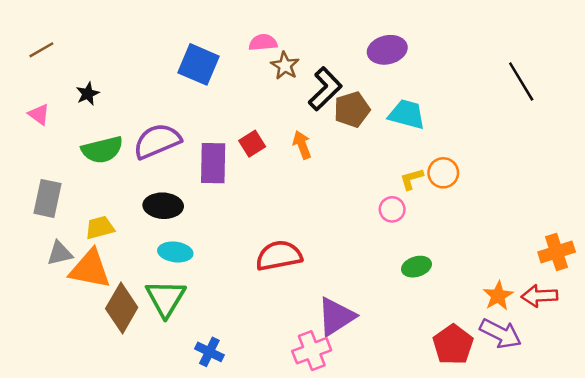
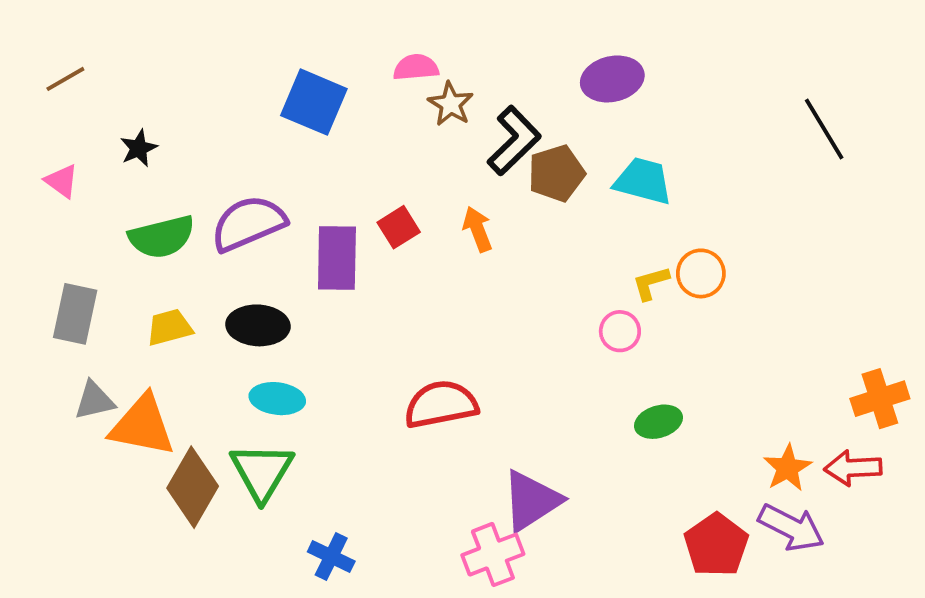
yellow trapezoid: (100, 228) -> (169, 327), moved

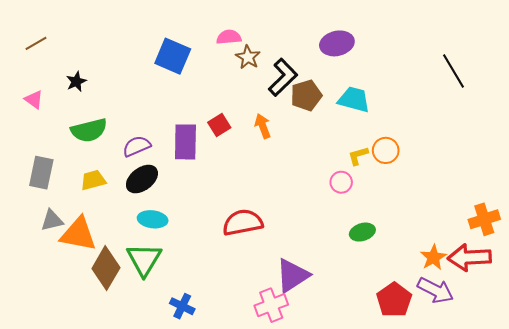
purple semicircle: (248, 223) -> (137, 146), moved, size x0.7
black ellipse: (258, 325) -> (142, 179), turned -40
red arrow: (853, 468) -> (469, 257), size x1.4

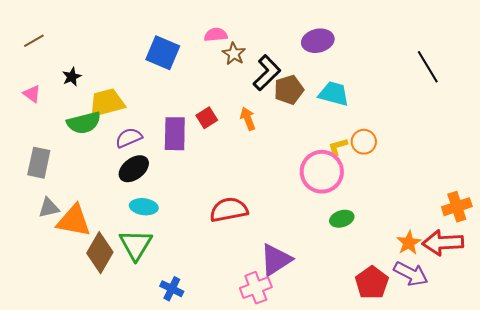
yellow trapezoid: (93, 180) -> (107, 103), moved, size x1.5
pink circle: (341, 182) -> (322, 172), size x2.0

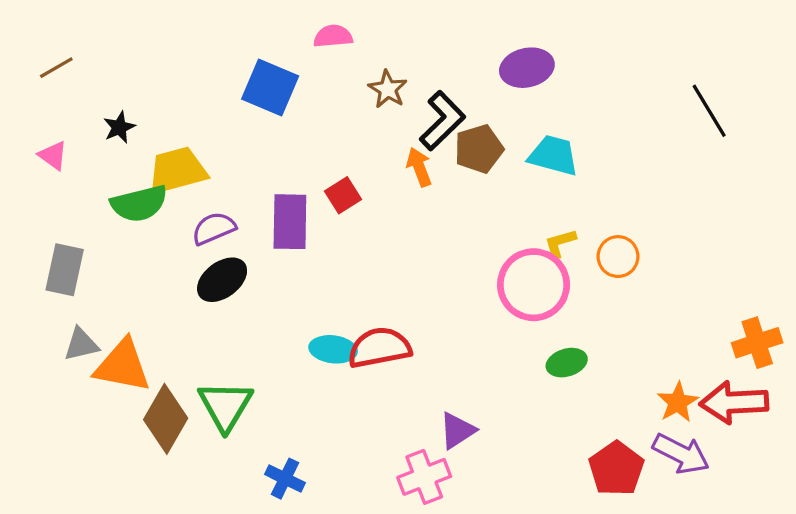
pink semicircle: (216, 35) -> (333, 36), moved
orange arrow: (248, 119) -> (419, 167), moved
orange circle: (364, 142) -> (618, 257), moved
cyan ellipse: (144, 207) -> (333, 349), moved
purple triangle: (276, 260) -> (457, 431), size x0.7

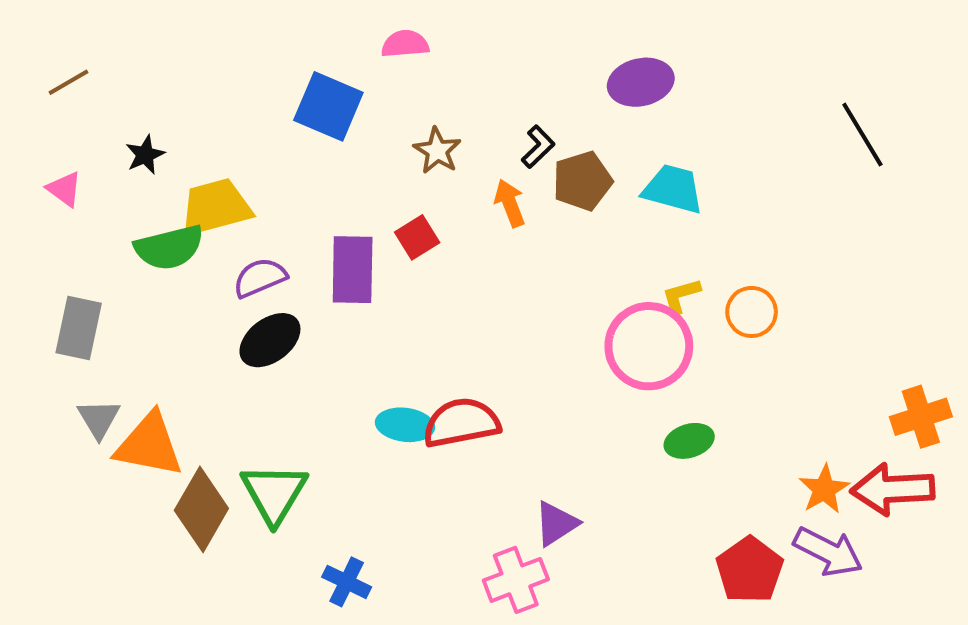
brown star: (388, 89) -> (437, 151), moved
black L-shape: (442, 121) -> (538, 147), size x0.6
gray triangle: (81, 344) -> (99, 419), turned -48

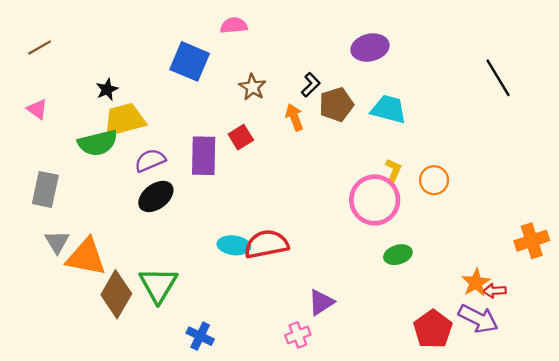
black star: (145, 155) -> (107, 89), moved
yellow L-shape: (681, 296) -> (393, 171), turned 130
red arrow: (893, 489) -> (495, 291), moved, size x0.5
pink cross: (516, 580) -> (298, 335), size x0.7

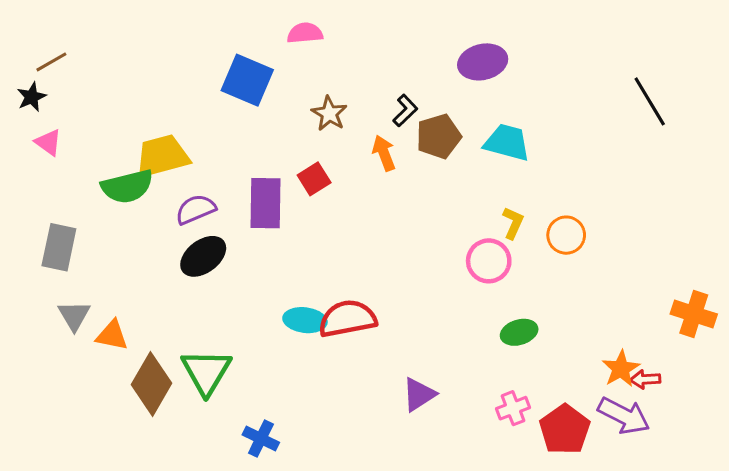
black star: (107, 89) -> (32, 97), moved
pink circle: (375, 200) -> (489, 261), size x0.7
orange cross: (532, 241) -> (694, 314), turned 36
orange triangle: (86, 257) -> (112, 335), size x0.6
pink cross: (298, 335) -> (513, 408), moved

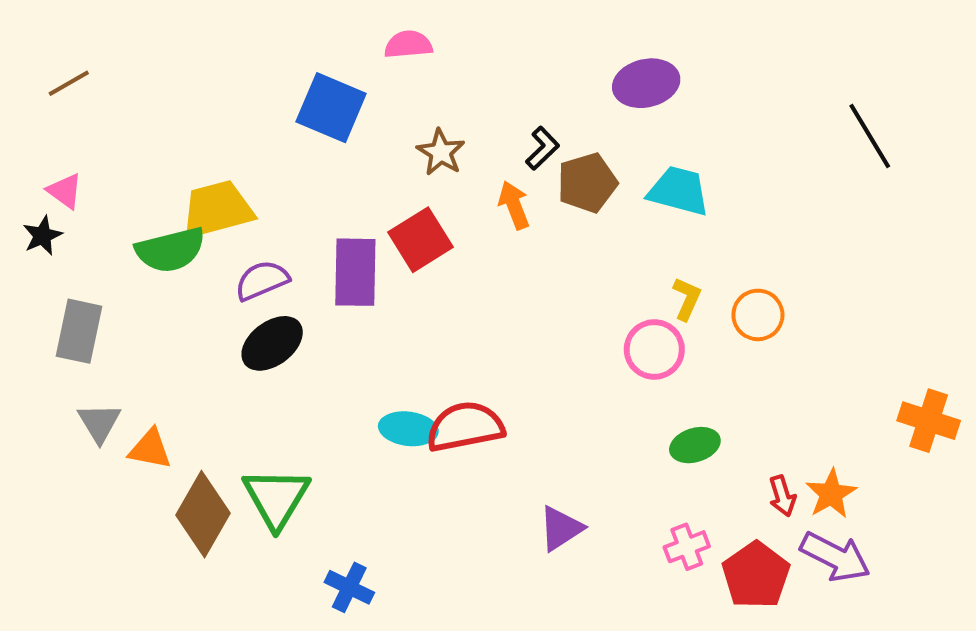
black star: (32, 97) -> (42, 236), moved
red square: (314, 179) -> (420, 240), size x1.4
red arrow: (645, 379) -> (782, 496), moved, turned -104

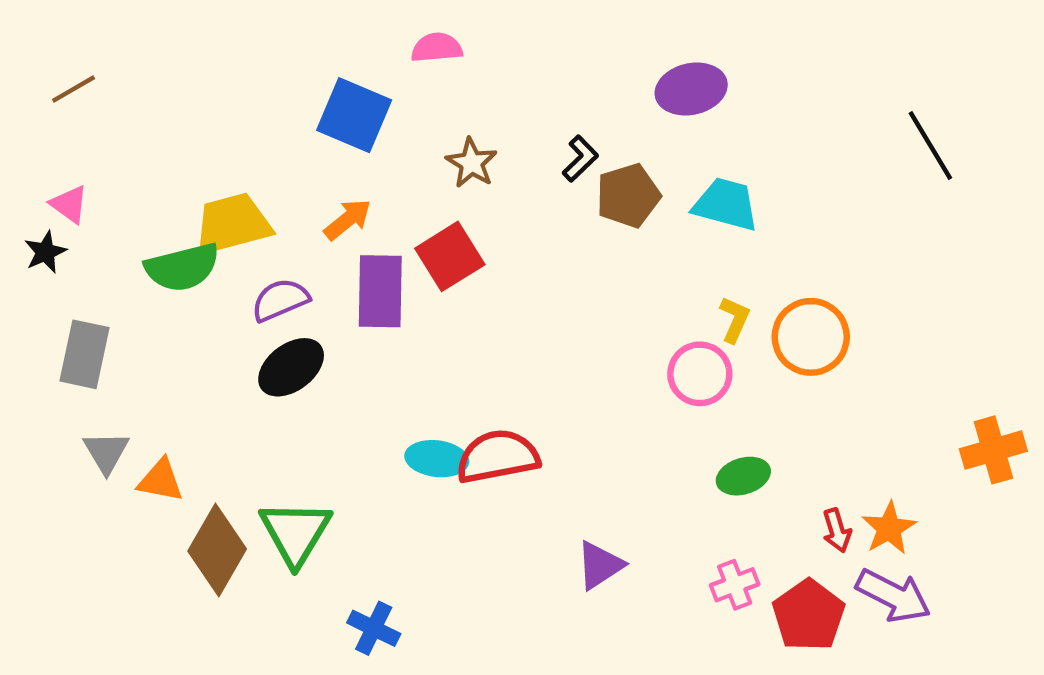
orange arrow: (514, 205) -> (348, 219), moved, turned 72
orange circle: (758, 315) -> (811, 337), size x1.4
orange cross: (929, 421) -> (993, 450), turned -34

